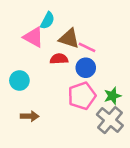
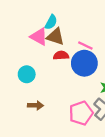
brown triangle: (69, 38) -> (55, 37), moved
blue circle: (86, 68) -> (84, 63), size x1.5
pink pentagon: (82, 96) -> (81, 113), moved

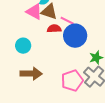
pink line: (85, 45) -> (67, 21), moved
brown arrow: (36, 105) -> (31, 74), size x1.5

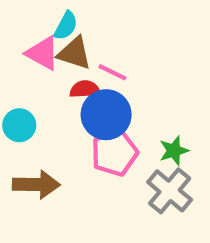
blue circle: (75, 36) -> (106, 115), moved
pink pentagon: (72, 81) -> (115, 153), moved

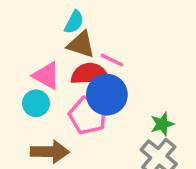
pink triangle: (43, 53) -> (46, 76), moved
red semicircle: (85, 89) -> (90, 74), size x1.5
pink pentagon: (115, 153) -> (88, 115), moved, turned -30

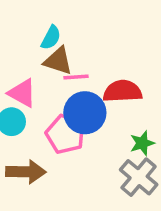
pink line: (112, 60) -> (76, 77), moved, turned -30
red semicircle: (90, 74) -> (122, 91), moved

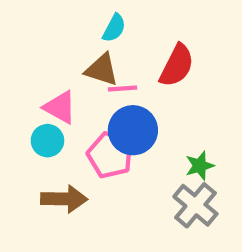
cyan semicircle: (51, 38) -> (114, 28), moved
red semicircle: (122, 91) -> (177, 66), moved, turned 120

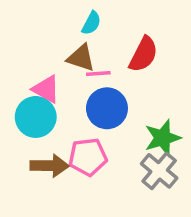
cyan circle: (47, 141) -> (36, 117), size x1.5
pink pentagon: (110, 155) -> (88, 157), moved, turned -30
green star: (200, 166) -> (163, 138), size x1.5

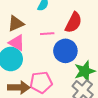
brown triangle: (81, 58) -> (16, 24), moved, turned -42
blue circle: (107, 108) -> (65, 51), moved

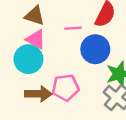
brown triangle: (16, 24) -> (35, 16), turned 42

